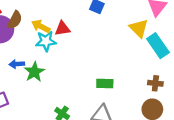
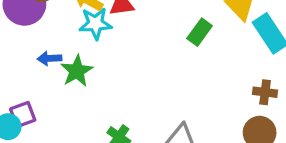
green rectangle: (105, 84) -> (200, 32), moved, turned -56

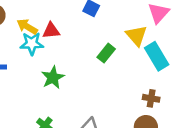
green star: (77, 71) -> (53, 78), moved

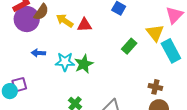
cyan star: (32, 43) -> (65, 62), moved
brown cross: (151, 98) -> (155, 87), moved

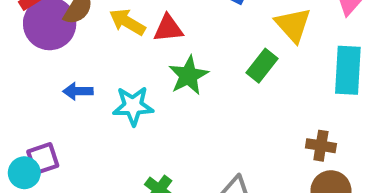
yellow triangle: (155, 33) -> (293, 25), moved
cyan rectangle: (171, 51) -> (348, 70), turned 35
green star: (84, 64) -> (188, 75), moved

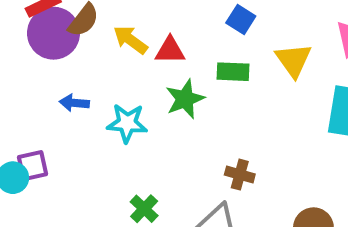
green rectangle: (262, 66) -> (233, 72), moved, turned 48
brown cross: (321, 146) -> (240, 175), moved

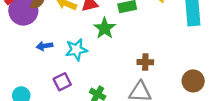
purple square: (33, 166) -> (62, 82), moved

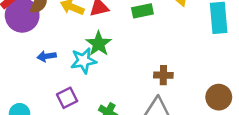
green star: (105, 28) -> (99, 44), moved

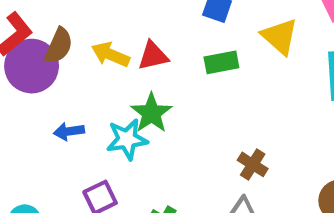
brown cross: (163, 75) -> (253, 164), turned 30

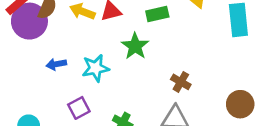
green star: (151, 113) -> (135, 46), moved

